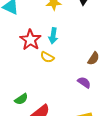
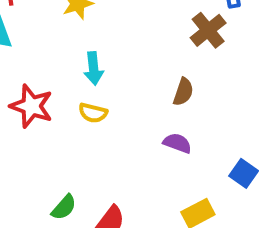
red star: (30, 40) -> (31, 106), moved

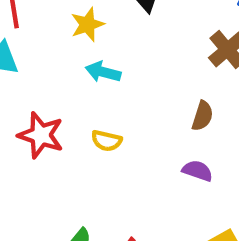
cyan arrow: (94, 68) -> (103, 72), moved, turned 112

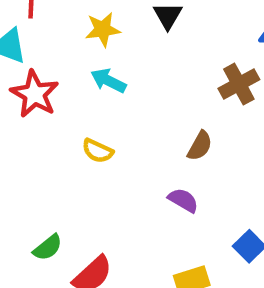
red star: (41, 135) -> (35, 94), moved

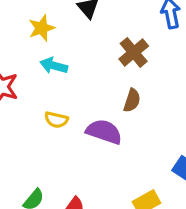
brown cross: (239, 84) -> (134, 52), moved
purple semicircle: (183, 200) -> (104, 132), moved, size x1.5

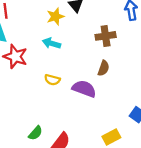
yellow star: (42, 28) -> (55, 17), moved
brown cross: (134, 52) -> (106, 36), turned 30

